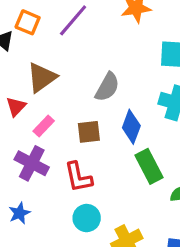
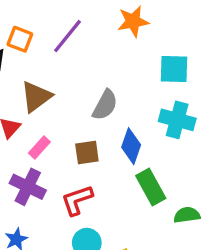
red L-shape: (78, 177) -> (77, 200), turned 84

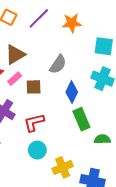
orange star: (133, 21) -> (72, 23), moved
pink rectangle: (39, 147) -> (15, 79), moved
brown square: (87, 152) -> (34, 87), moved

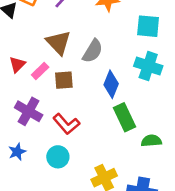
brown triangle: (15, 55) -> (58, 43), moved, turned -40
red L-shape: (34, 123) -> (66, 124), turned -115
cyan circle: (37, 150) -> (58, 157), moved

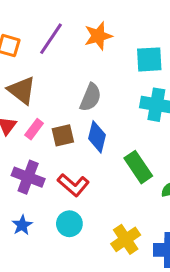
brown triangle: (58, 43) -> (22, 90), moved
blue diamond: (111, 84) -> (97, 137), moved

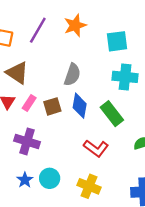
green rectangle: (138, 167) -> (112, 114), moved
red L-shape: (73, 185) -> (96, 148), moved
cyan circle: (69, 224) -> (50, 178), moved
yellow cross: (126, 239) -> (89, 186), moved, turned -30

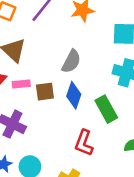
pink rectangle: (29, 103) -> (21, 84), turned 42
red L-shape: (96, 148) -> (84, 143), turned 65

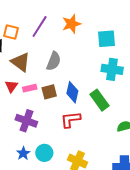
gray semicircle: (71, 61) -> (54, 61), moved
red L-shape: (84, 143) -> (71, 120), moved, turned 70

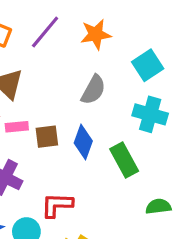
cyan square: (106, 39) -> (148, 65), turned -36
gray semicircle: (54, 61) -> (93, 90), moved
red L-shape: (71, 120) -> (57, 205), moved

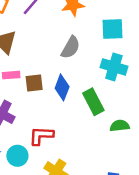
cyan square: (148, 65) -> (113, 29), turned 30
green semicircle: (158, 206) -> (120, 126), moved

